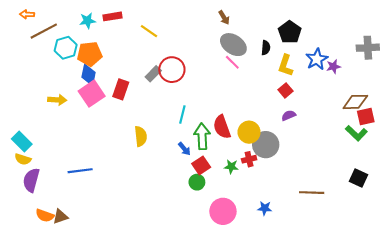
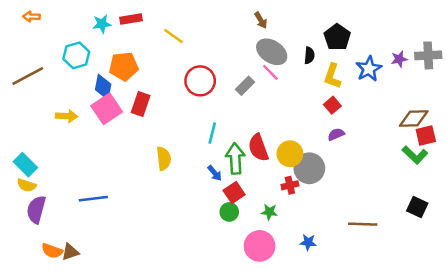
brown line: (44, 31) -> (28, 76), moved
orange pentagon: (90, 54) -> (124, 66), moved
purple star: (333, 66) -> (399, 59), moved
gray rectangle: (153, 74) -> (245, 86), moved
green star: (231, 167) -> (269, 212), moved

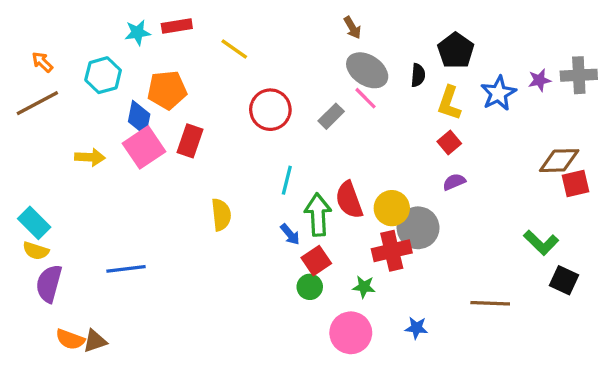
orange arrow: (31, 17) -> (42, 62), moved, turned 42
green L-shape: (415, 155) -> (541, 243), moved
red cross: (290, 185) -> (392, 251), size x1.6

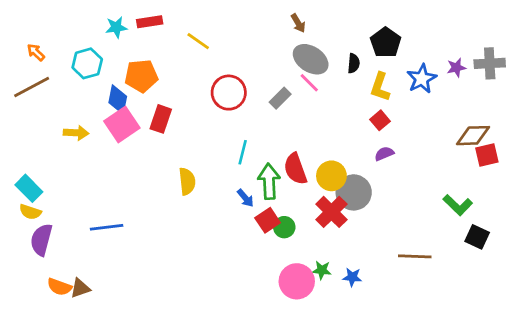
red cross: (392, 251) -> (331, 212), turned -32
green circle: (310, 287) -> (284, 227), moved
green star: (364, 287) -> (322, 270), moved

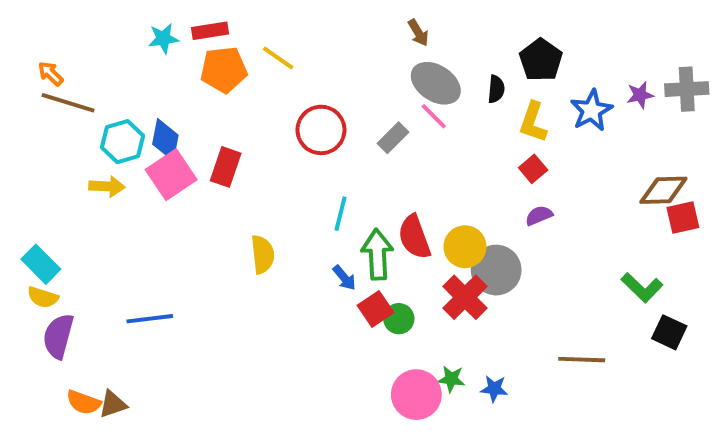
cyan hexagon: (87, 63) -> (123, 142), moved
orange pentagon: (141, 76) -> (224, 70), moved
brown line: (32, 87) -> (68, 103), moved, turned 45

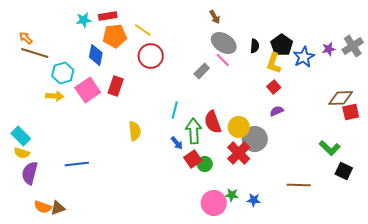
black pentagon: (541, 60) -> (282, 45), moved
gray cross: (687, 89) -> (353, 46), turned -30
red circle: (321, 130) -> (151, 56), moved
blue diamond: (165, 140) -> (96, 55), moved

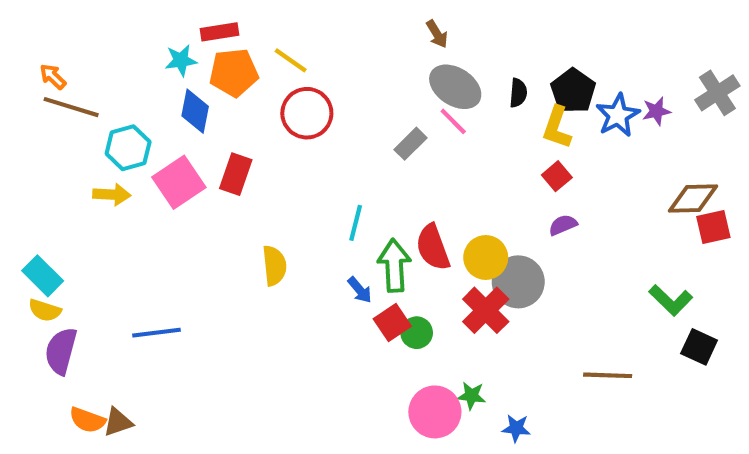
cyan star: (84, 20) -> (181, 60), moved
purple star: (329, 49) -> (656, 111), moved
blue star: (254, 200) -> (516, 428), moved

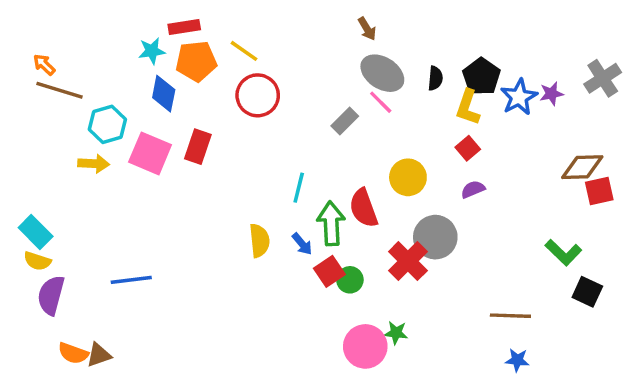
pink square: (179, 182) -> (150, 153), turned -33
yellow circle: (486, 257) -> (408, 177), moved
yellow semicircle: (274, 266) -> (259, 241), moved
blue star: (516, 428) -> (517, 360), moved

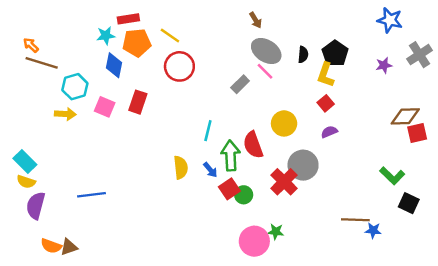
blue star: (519, 97) -> (390, 20), moved, turned -30
pink square: (150, 153) -> (105, 107), size x0.7
blue star: (517, 360) -> (373, 230), moved

